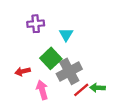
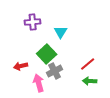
gray cross: (69, 71) -> (55, 71), moved, size x0.7
red line: (81, 90) -> (88, 64), moved

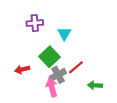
red line: (88, 64) -> (76, 67), moved
pink arrow: (39, 83) -> (52, 87), moved

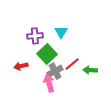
purple cross: (35, 23) -> (35, 36), moved
green arrow: (95, 85) -> (90, 70), moved

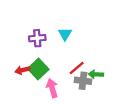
green square: (47, 54) -> (38, 69), moved
gray cross: (55, 71) -> (83, 81), moved, turned 35

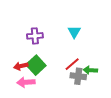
cyan triangle: (65, 34) -> (74, 32), moved
pink arrow: (52, 88) -> (26, 82), moved, turned -78

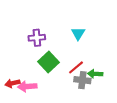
green square: (36, 65) -> (48, 62), moved
red arrow: (21, 66) -> (12, 83), moved

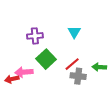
green arrow: (95, 74) -> (99, 67), moved
pink arrow: (27, 86) -> (24, 72), moved

